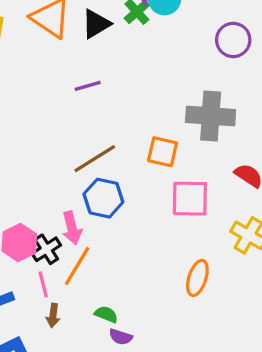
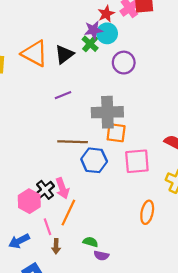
purple circle: (233, 40) -> (124, 63), moved
gray cross: (211, 116) -> (107, 112), moved
brown line: (95, 159) -> (73, 142), turned 40
blue hexagon: (103, 198) -> (94, 160), moved
black cross: (46, 249) -> (45, 190), moved

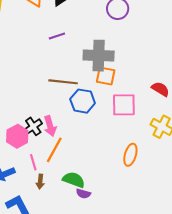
green semicircle: (90, 242) -> (74, 180), size x1.5

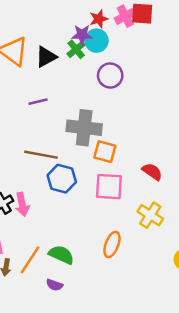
orange square: (106, 76) -> (105, 152), moved
orange line: (54, 150) -> (30, 260), moved
green semicircle: (74, 180) -> (61, 255), moved

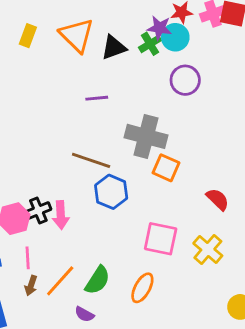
pink square: (109, 187) -> (161, 239), moved
orange ellipse: (112, 244) -> (142, 288), moved
green semicircle: (61, 255) -> (98, 280), turned 90

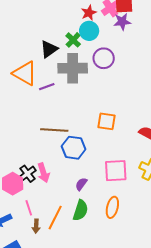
purple star: (159, 28) -> (122, 22), moved
orange triangle: (77, 35) -> (25, 73), moved
gray cross: (146, 136) -> (73, 68), moved
purple semicircle: (84, 314) -> (81, 184), moved, turned 112

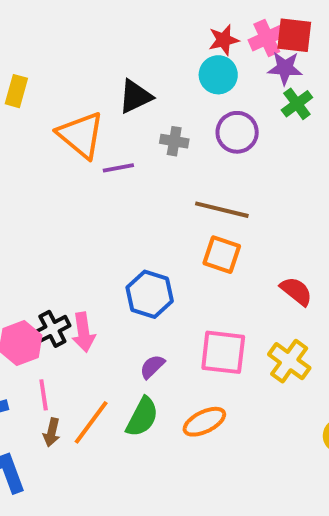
green cross: (73, 40) -> (297, 104), moved
gray cross: (73, 68) -> (174, 141), size x0.5
brown line: (54, 130) -> (222, 210), moved
orange ellipse: (112, 207) -> (204, 422), turned 40

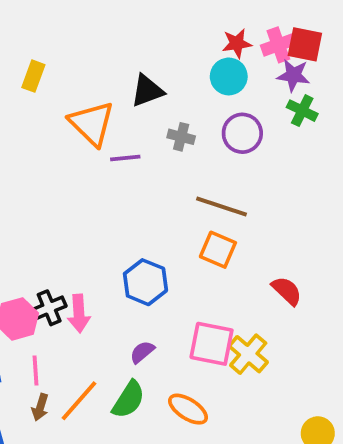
green cross: (297, 104) -> (302, 111), turned -32
yellow cross: (289, 361) -> (248, 354), moved
orange ellipse: (204, 422) -> (188, 409), turned 54

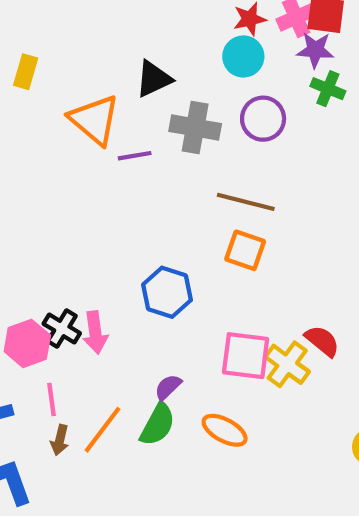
gray cross: (181, 137) -> (195, 128), size x1.6
red semicircle: (287, 291) -> (322, 341), moved
black cross: (49, 308) -> (62, 329), turned -32
purple semicircle: (142, 352) -> (168, 387), moved

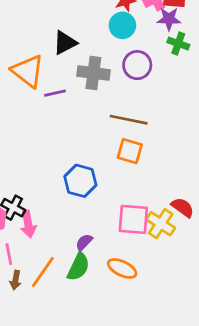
pink arrow: (95, 332) -> (28, 224), moved

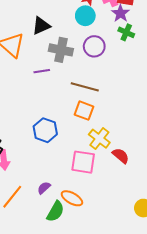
purple star: (169, 19) -> (121, 13), turned 30
purple line: (55, 93) -> (42, 71), moved
yellow cross: (161, 224) -> (99, 139), moved
purple semicircle: (84, 242) -> (44, 188), moved
green semicircle: (78, 267) -> (55, 211), moved

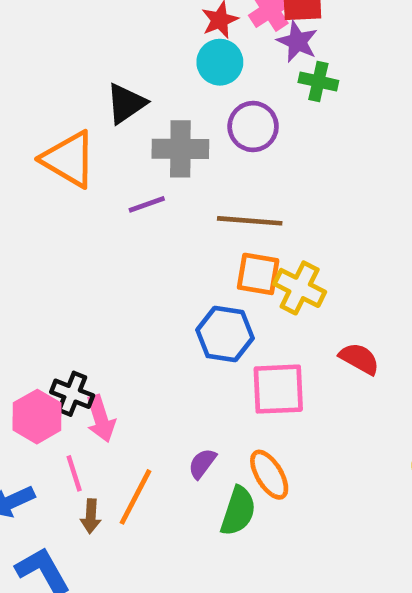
blue hexagon: (45, 130) -> (225, 334), moved
yellow cross: (99, 139) -> (300, 288), moved
orange ellipse: (72, 198) -> (269, 475), turned 40

